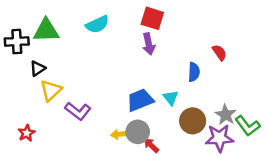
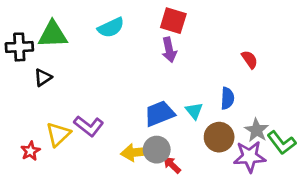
blue semicircle: (194, 72) -> (227, 98), moved
yellow triangle: (51, 90) -> (58, 134), moved
yellow arrow: (119, 134) -> (136, 152), size x1.5

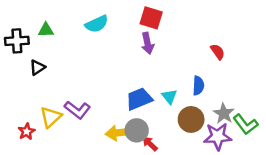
green triangle: (53, 34) -> (46, 30), size x0.6

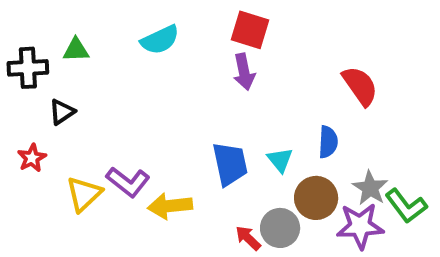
red semicircle: (218, 52) -> (360, 86), size x1.5
blue trapezoid: (139, 99) -> (230, 164), turned 100
gray circle: (137, 130) -> (280, 228), moved
red star: (27, 132) -> (32, 158), moved
yellow arrow: (118, 133) -> (170, 206), moved

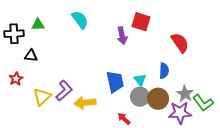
red square: (250, 30) -> (141, 22), moved
cyan semicircle: (160, 40) -> (80, 20), turned -102
black triangle: (62, 112) -> (31, 56), turned 40
purple L-shape: (128, 182) -> (64, 91), turned -80
gray circle: (280, 228) -> (140, 97), moved

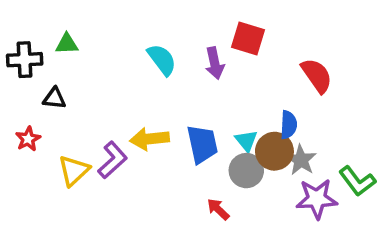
cyan semicircle: (80, 20) -> (162, 60), moved
gray star: (185, 94) -> (301, 160), moved
brown circle: (158, 99) -> (274, 151), moved
yellow arrow: (85, 103) -> (150, 139), moved

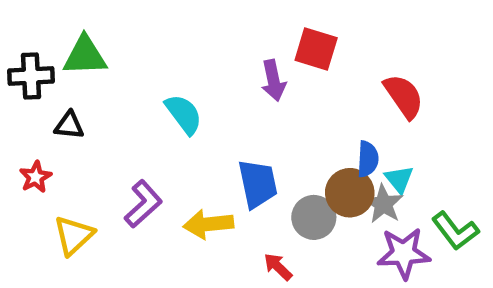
green triangle: (67, 44) -> (85, 56), size x1.5
cyan semicircle: (162, 60) -> (184, 114), moved
yellow arrow: (150, 139) -> (208, 224), moved
cyan triangle: (246, 141) -> (399, 179), moved
yellow triangle: (74, 171) -> (74, 235), moved

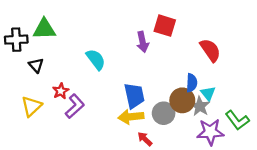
black triangle: (69, 125) -> (36, 65), turned 42
red star: (35, 177) -> (61, 91), moved
yellow arrow: (208, 224) -> (131, 117), moved
yellow triangle: (74, 235) -> (31, 106), moved

